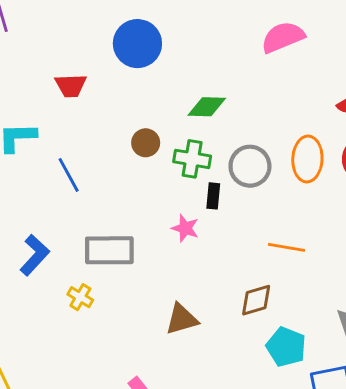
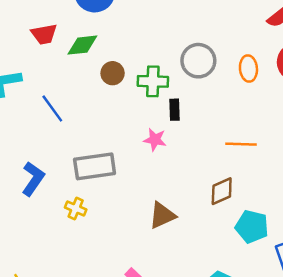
green diamond: (207, 107) -> (82, 45), moved
orange ellipse: (307, 159) -> (248, 69), size x0.7
gray circle: (250, 166) -> (198, 61), moved

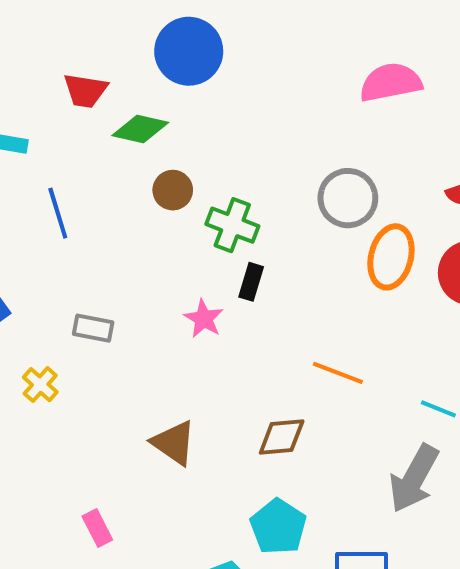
gray circle: (198, 61) -> (348, 198), moved
orange ellipse: (248, 69) -> (391, 257), size x1.4
gray rectangle: (95, 166) -> (93, 328), size x0.6
brown triangle: (162, 215) -> (174, 443), turned 40
cyan pentagon: (252, 227) -> (278, 527), moved

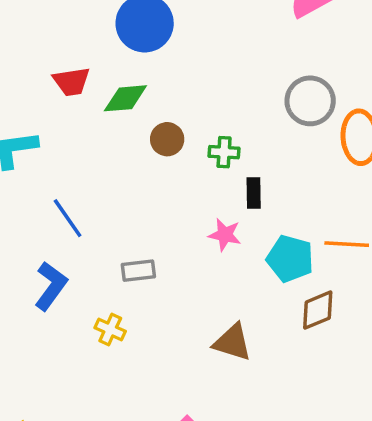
blue line: (58, 213) -> (68, 218), moved
green cross: (232, 225) -> (224, 152), size x0.7
cyan pentagon: (278, 527) -> (290, 259), moved

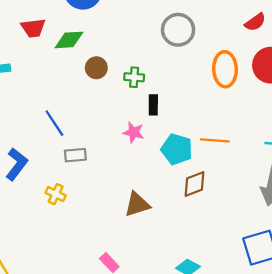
gray circle: (310, 101) -> (178, 30), moved
blue line: (68, 218) -> (54, 123), moved
brown triangle: (232, 342) -> (137, 204), turned -36

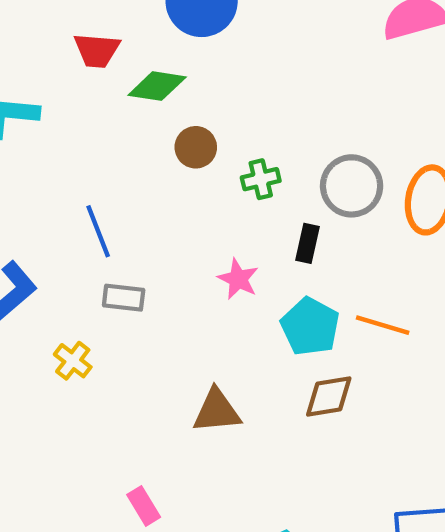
gray circle: (178, 30) -> (352, 186), moved
green cross: (134, 77) -> (261, 179), turned -30
black rectangle: (153, 105) -> (308, 243), moved

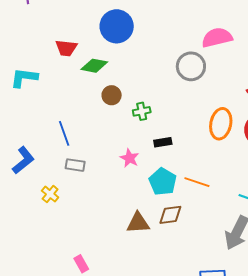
gray circle: (352, 186) -> (191, 66), moved
black rectangle: (308, 243) -> (163, 142), turned 66
brown triangle: (217, 411) -> (138, 223), moved

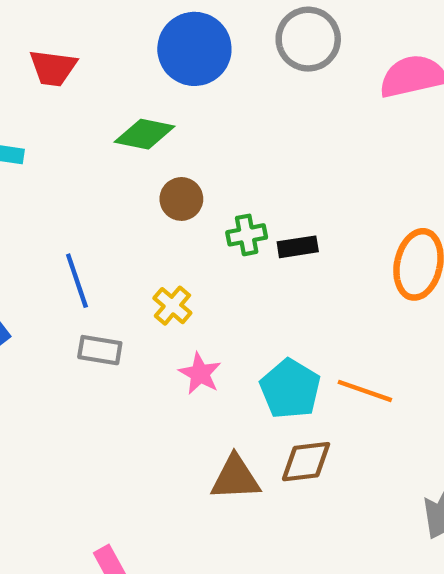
red trapezoid: (66, 48) -> (53, 68), moved
gray circle: (191, 66) -> (308, 39), moved
black rectangle: (163, 142) -> (298, 247), moved
pink star: (129, 158) -> (200, 373), moved
yellow cross: (50, 194) -> (172, 306), moved

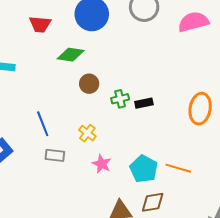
red trapezoid: (53, 68) -> (40, 24), moved

